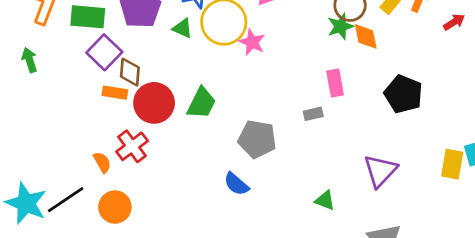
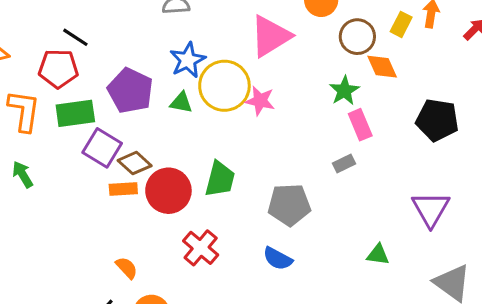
green star: (340, 26) -> (344, 91), moved
brown diamond: (130, 72) -> (135, 163), turned -40
red cross: (132, 146) -> (201, 248), moved

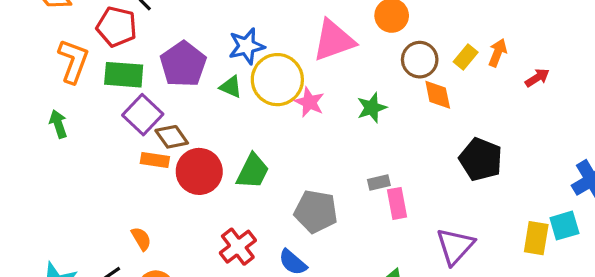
green star: (344, 91) -> (372, 108), moved
pink rectangle: (360, 125) -> (397, 203), moved
red cross: (201, 248) -> (238, 247), moved

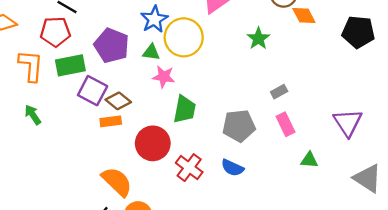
pink star: (309, 102) -> (164, 77), moved
black pentagon: (481, 159) -> (358, 32), moved
red circle: (199, 171) -> (153, 143), moved
pink rectangle: (397, 203) -> (286, 124), moved
orange semicircle: (141, 239) -> (117, 182), size x1.8

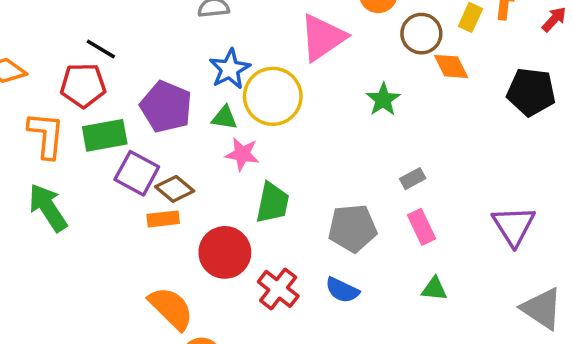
green arrow: (33, 115) -> (48, 208), size x1.6
green triangle: (309, 160) -> (434, 289), moved

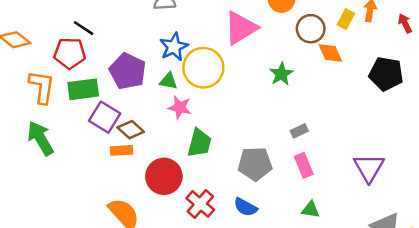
red arrow: (554, 19) -> (405, 23), turned -72

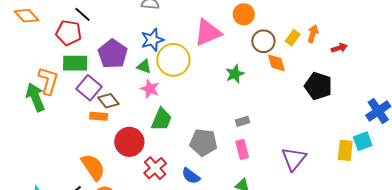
red arrow: (405, 23) -> (339, 48), turned 91
orange L-shape: (42, 87) -> (48, 81), moved

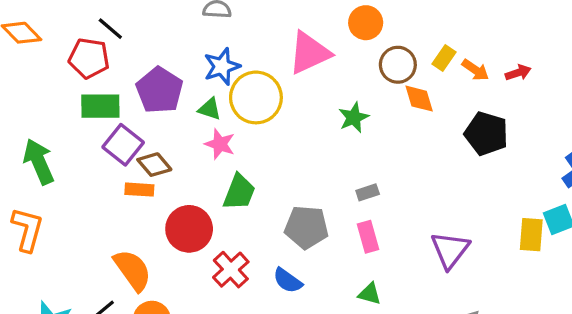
orange arrow: (313, 34) -> (475, 70), moved, turned 108
orange L-shape: (48, 81) -> (27, 229), moved

